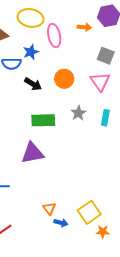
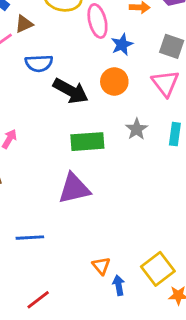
blue star: (31, 52) -> (122, 45), moved
black arrow: (33, 84) -> (71, 91), size x1.4
blue arrow: (61, 223) -> (119, 285), turned -112

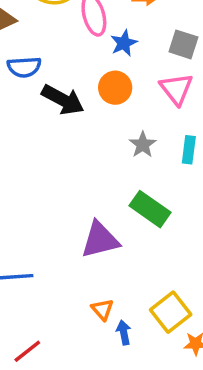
green rectangle: (87, 142) -> (150, 209), moved, turned 40
purple triangle: (74, 189) -> (100, 240), moved

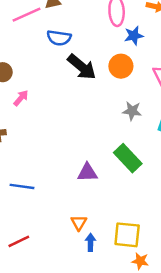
gray star: (143, 145) -> (132, 111), turned 30
purple triangle: (100, 240) -> (87, 173), size x0.7
yellow square: (171, 312) -> (127, 235), turned 32

